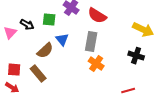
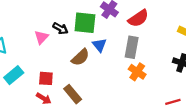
red semicircle: (97, 16) -> (138, 18), turned -66
green square: (49, 20) -> (85, 23), size x1.5
brown rectangle: (38, 74) -> (73, 94), moved

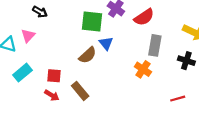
black arrow: (60, 28) -> (40, 12), moved
pink triangle: (41, 37) -> (28, 36), moved
gray rectangle: (132, 47) -> (155, 45), moved

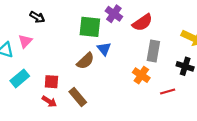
red line: (178, 99) -> (168, 92), moved

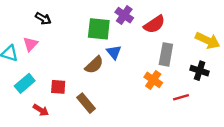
red arrow: (49, 101) -> (41, 110), moved

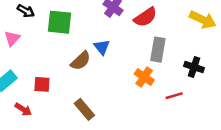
green square: (99, 29) -> (59, 22), moved
yellow arrow: (208, 41) -> (203, 20), moved
brown rectangle: (86, 103) -> (84, 109), moved

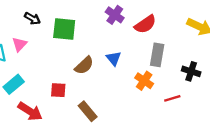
blue triangle: (102, 47) -> (114, 58), moved
red square: (42, 84) -> (58, 90), moved
red arrow: (23, 109) -> (30, 111), size x1.5

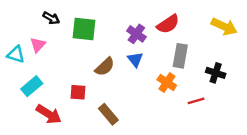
purple cross: (115, 15) -> (136, 34), moved

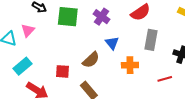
purple cross: (136, 34) -> (102, 17), moved
brown semicircle: (105, 67) -> (91, 60), moved
orange cross: (167, 83) -> (130, 65), moved, turned -35

